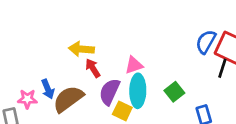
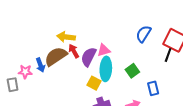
blue semicircle: (206, 42) -> (144, 34), moved
purple semicircle: (110, 92) -> (89, 57), moved
brown semicircle: (68, 99) -> (56, 56), moved

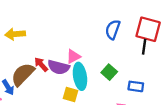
yellow arrow: (66, 37) -> (15, 34), moved
purple semicircle: (89, 57) -> (58, 67), turned -90
blue rectangle: (153, 88) -> (136, 86), turned -56

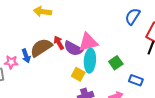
blue semicircle: (113, 30) -> (133, 16), moved
pink triangle: (73, 57) -> (88, 42), size x1.5

